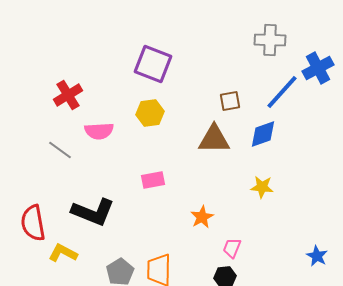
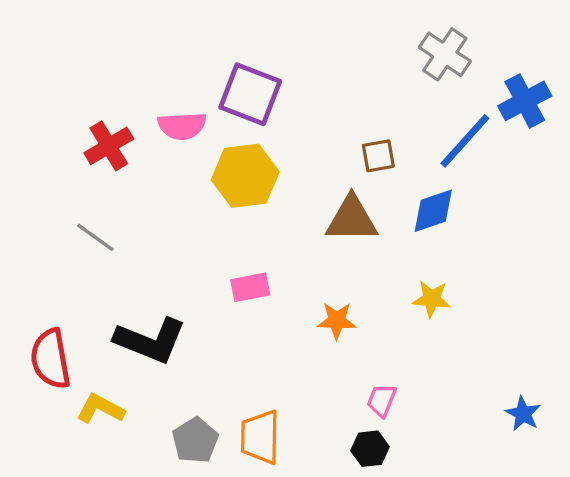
gray cross: (270, 40) -> (445, 54), turned 32
yellow hexagon: (150, 113) -> (245, 176), size x1.4
pink semicircle: (99, 131) -> (182, 126), moved
orange star: (202, 217) -> (337, 321), moved, turned 30

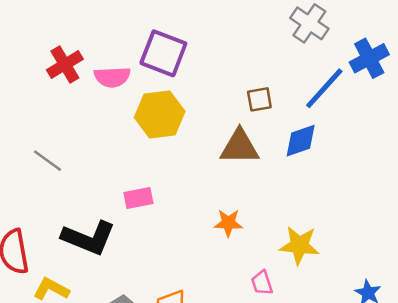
red cross: (109, 146) -> (65, 65), moved
pink rectangle: (250, 287) -> (138, 198), moved
yellow star: (432, 299) -> (299, 245), moved, size x1.4
pink trapezoid: (382, 400) -> (262, 283), turned -40

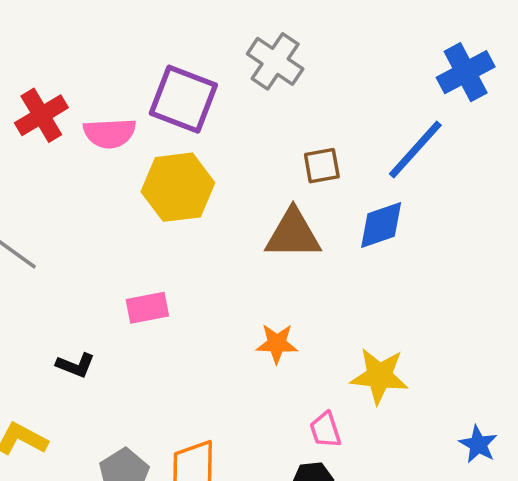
gray cross: (309, 23) -> (275, 61), moved
blue cross: (369, 58) -> (466, 72), moved
black L-shape: (89, 238) -> (75, 365), size x0.5

